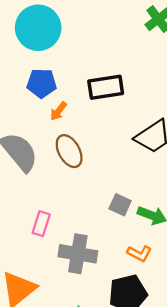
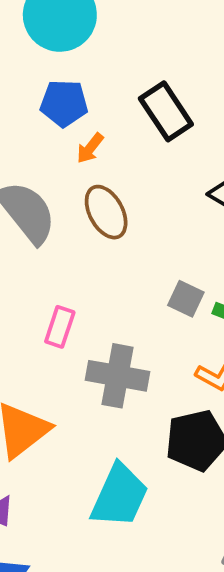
black rectangle: (106, 87) -> (166, 111), turned 64

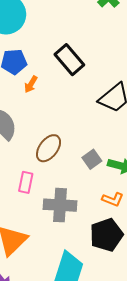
brown ellipse: (106, 212) -> (49, 148), moved, turned 72
gray square: (186, 299) -> (92, 159), turned 36

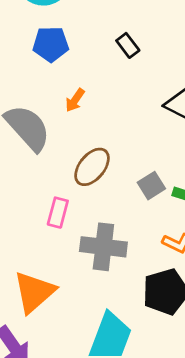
black rectangle: (69, 60) -> (128, 45), size x0.6
orange arrow: (31, 84) -> (75, 100), moved

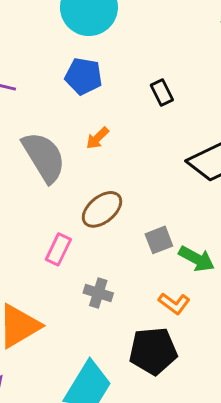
gray cross: (103, 247) -> (98, 293), size x0.6

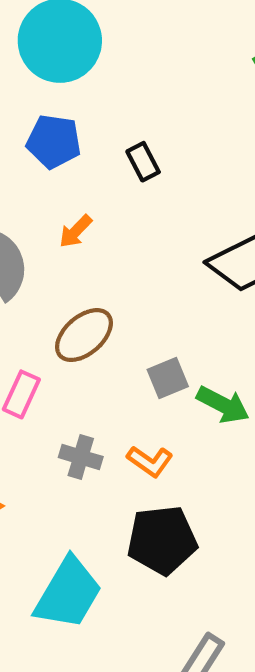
black rectangle: (162, 93) -> (143, 162), moved
orange L-shape: (174, 303) -> (150, 461), moved

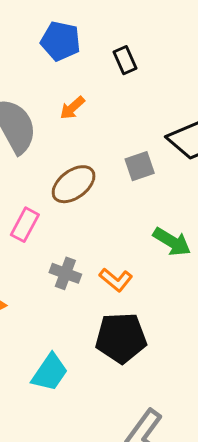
gray square: (168, 378) -> (140, 166), moved
cyan trapezoid: (68, 593) -> (50, 372), size x0.7

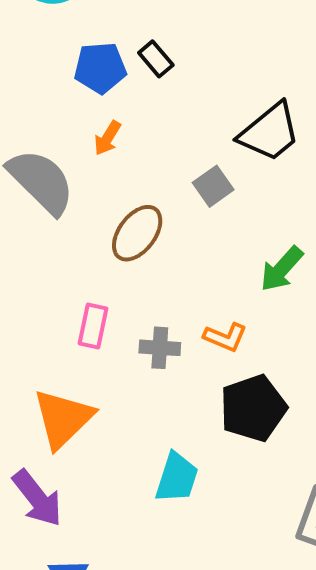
blue pentagon: (61, 41) -> (100, 68), moved
pink rectangle: (25, 225) -> (93, 326), moved
green arrow: (172, 242) -> (282, 269), turned 117

